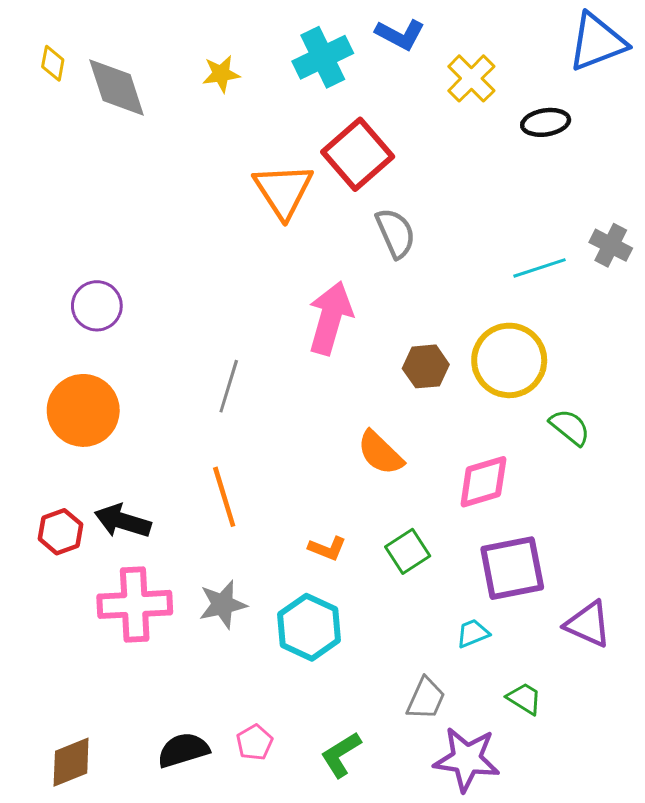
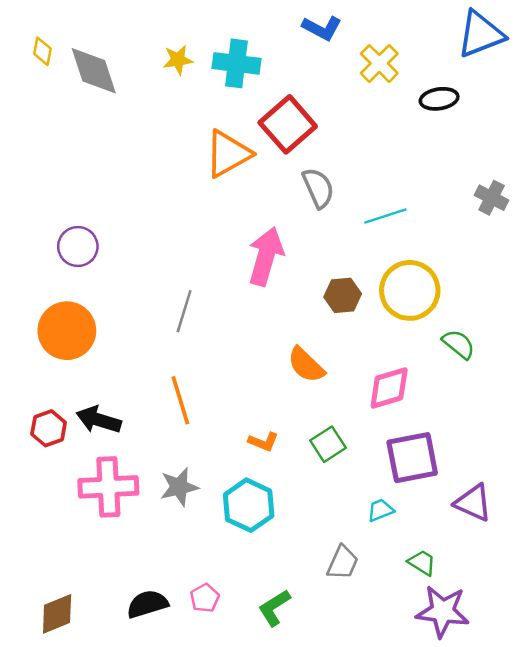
cyan cross: (323, 57) -> (236, 63), moved, turned 33
orange triangle: (283, 191) -> (228, 154), turned 34
cyan line: (540, 268) -> (385, 216), moved
purple star: (467, 759) -> (443, 611), moved

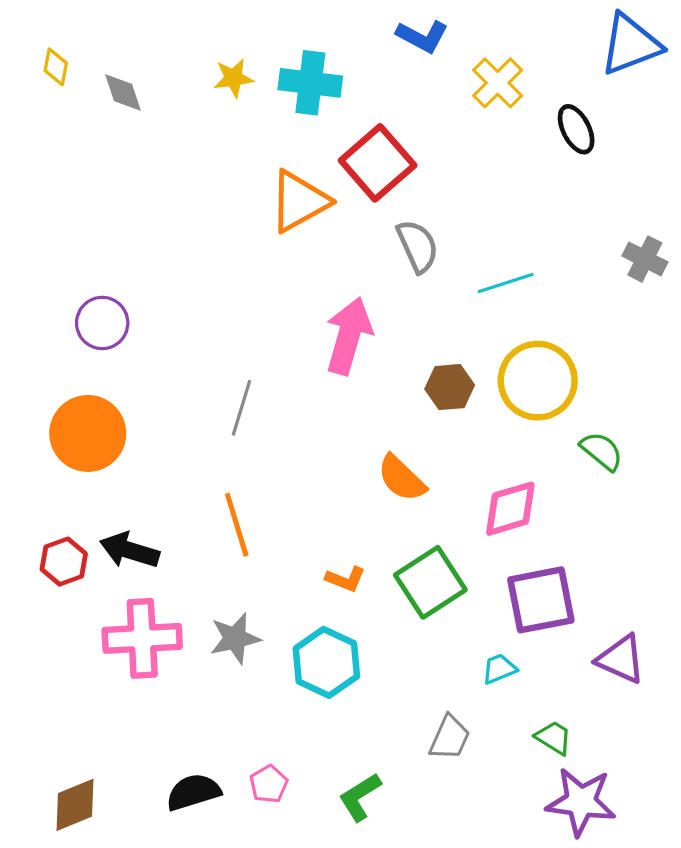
gray diamond: (94, 71) -> (123, 92), size x0.6
black ellipse: (439, 99) -> (576, 129), turned 72
green square: (328, 444) -> (430, 582), size x1.5

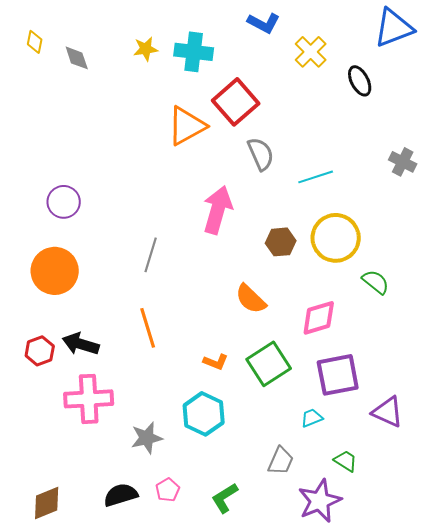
gray star: (235, 638) -> (147, 438), moved
purple star: (581, 802) -> (320, 501), moved, turned -30

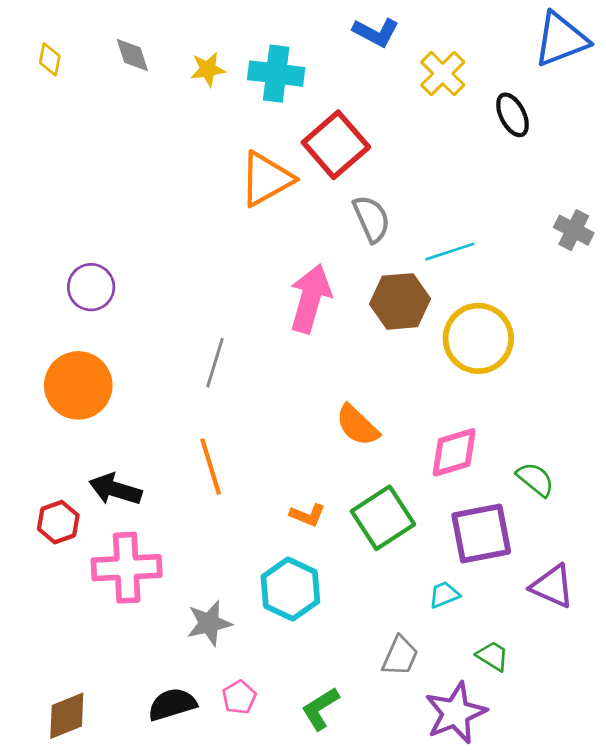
gray diamond: (77, 58) -> (132, 55), moved
brown hexagon: (281, 242) -> (400, 301), moved, size x1.4
green semicircle: (376, 282) -> (535, 479), moved
red hexagon: (40, 351) -> (58, 522), moved

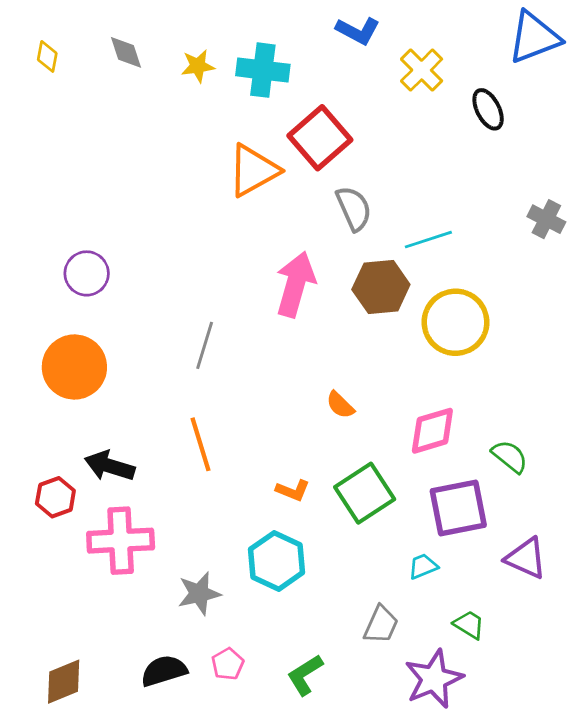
orange semicircle: (357, 425) -> (340, 405), size x0.7

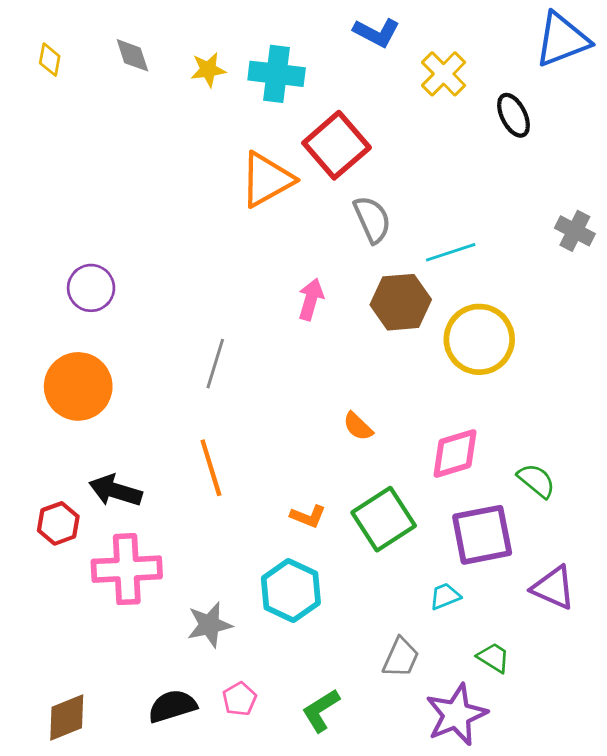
pink arrow: (295, 284) -> (311, 299), size x0.6

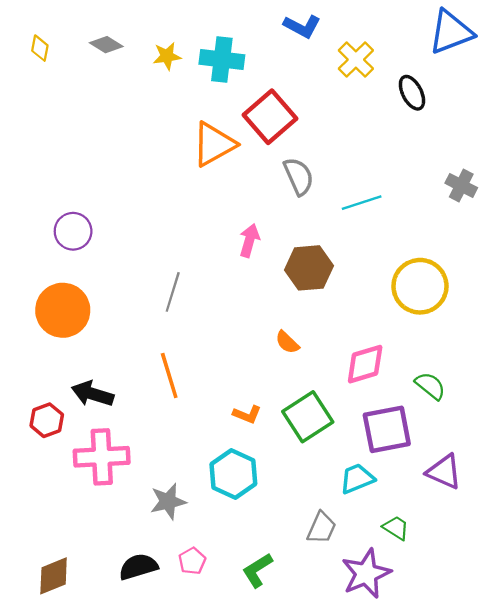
gray diamond: (132, 55) -> (106, 45), turned -40
brown hexagon: (401, 302) -> (309, 268), moved
yellow circle: (479, 339) -> (420, 286), moved
cyan trapezoid: (445, 596) -> (357, 479), size x1.4

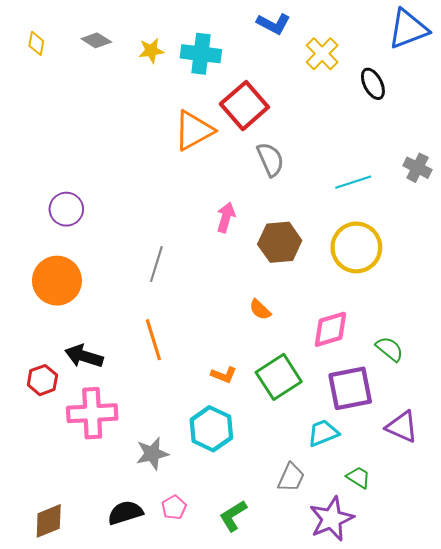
cyan line: (362, 203) -> (353, 182), moved
yellow circle: (420, 286) -> (356, 247), moved

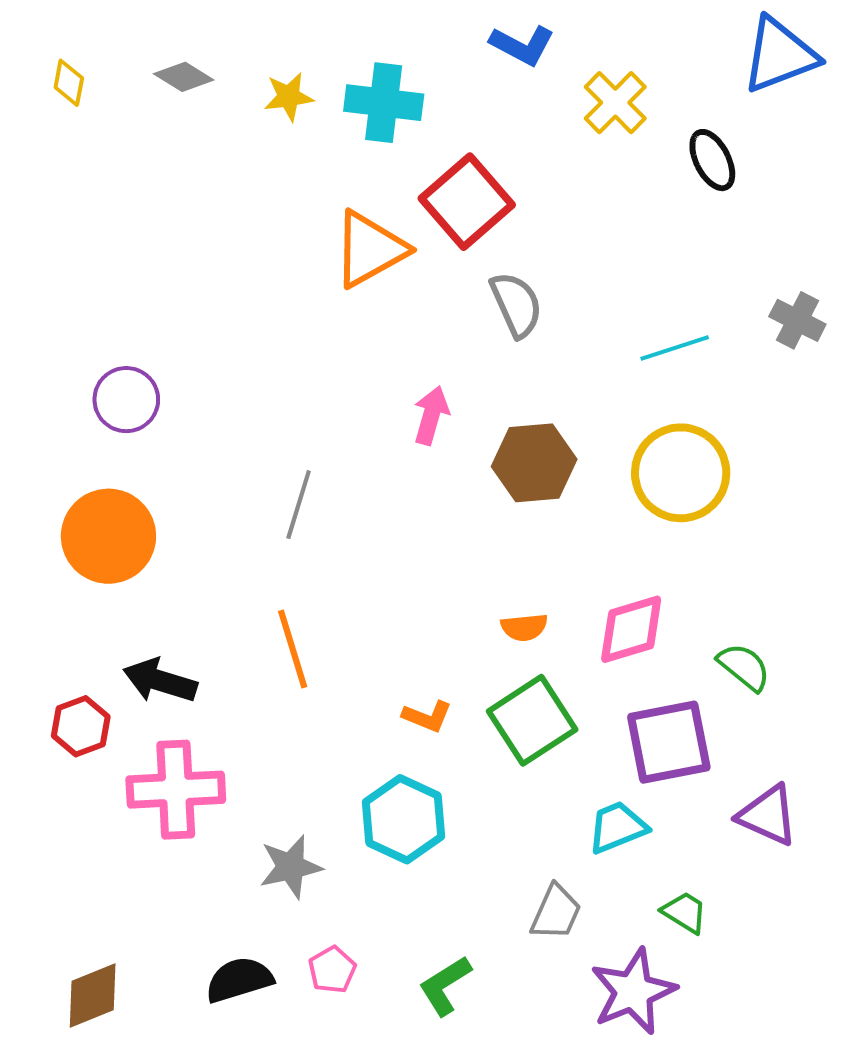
orange semicircle: (260, 310) -> (524, 627), moved, turned -50

